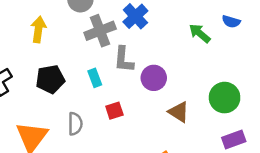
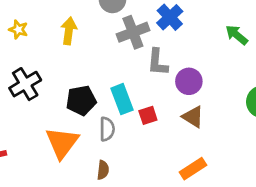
cyan rectangle: (95, 78) -> (122, 99), moved, size x1.5
black pentagon: (50, 79) -> (81, 100), moved
brown triangle: (179, 112) -> (193, 117), moved

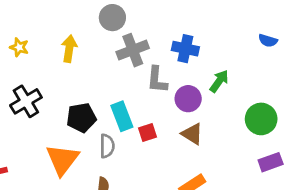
blue cross: (170, 17) -> (185, 49), moved, turned -35
green arrow: (237, 35) -> (219, 81), moved, turned 85

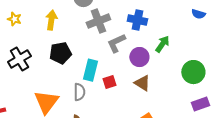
gray L-shape: (157, 80) -> (116, 43), turned 60
cyan rectangle: (122, 116) -> (90, 70), turned 35
black pentagon: (81, 118) -> (60, 53), moved

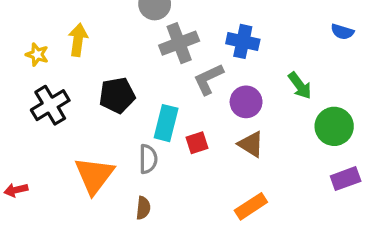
yellow star: (14, 19) -> (37, 55), moved
yellow arrow: (51, 20) -> (78, 40), moved
green arrow: (162, 44) -> (300, 86), moved, turned 108

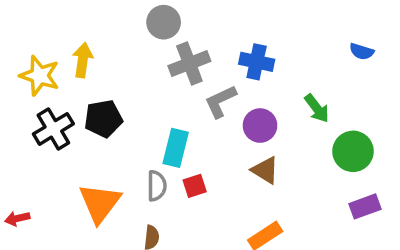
yellow star: (37, 55) -> (40, 76), size x1.6
black pentagon: (117, 95) -> (103, 119), moved
red square: (197, 143) -> (195, 186), moved

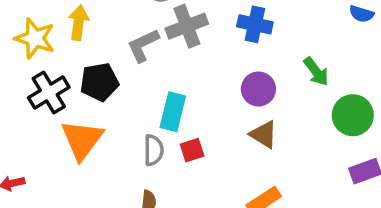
gray L-shape: (220, 101) -> (143, 45), moved
orange triangle: (100, 203) -> (82, 140), moved

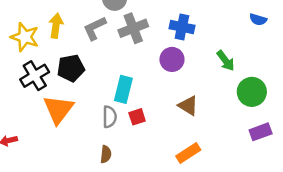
gray L-shape: (143, 45) -> (95, 28), moved
purple circle: (258, 89) -> (172, 59), moved

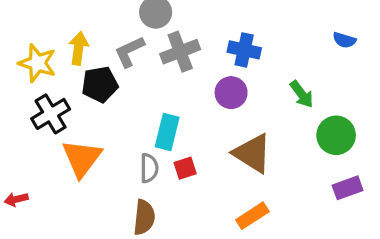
black pentagon: (71, 68) -> (100, 84), moved
brown triangle: (188, 106) -> (252, 153), size x1.5
brown semicircle: (106, 154) -> (144, 217), size x1.5

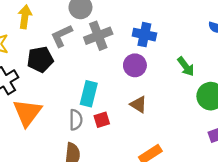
yellow arrow: (78, 48) -> (25, 17), moved
brown triangle: (252, 153) -> (138, 104), moved, size x0.6

